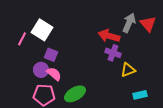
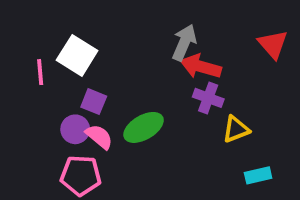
gray arrow: (129, 23) -> (184, 42), moved
pink line: (22, 39) -> (40, 72), turned -32
green ellipse: (75, 94) -> (144, 127), moved

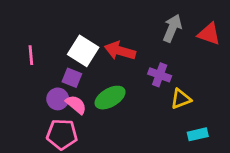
gray arrow: (184, 42) -> (172, 28), moved
red triangle: (273, 44) -> (209, 34), turned -30
white square: (77, 55) -> (83, 51), moved
red arrow: (201, 66) -> (120, 51), moved

